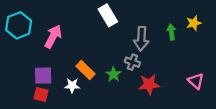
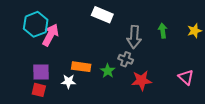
white rectangle: (108, 15) -> (102, 15), turned -36
yellow star: (194, 23) -> (194, 31), moved
cyan hexagon: (19, 25) -> (36, 24), moved
orange rectangle: (86, 70) -> (81, 67), turned -36

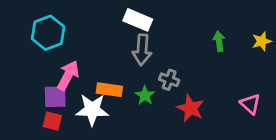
pink arrow: (50, 35) -> (68, 75), moved
gray arrow: (134, 37) -> (142, 50), moved
red star: (142, 80) -> (190, 108), turned 30
white star: (68, 81) -> (92, 110), size x1.6

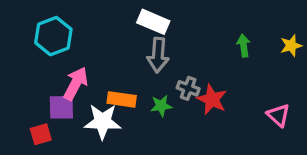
green star: (145, 95) -> (161, 106), turned 30
red star: (190, 108) -> (212, 99), moved
red square: (52, 121) -> (41, 134), moved, turned -30

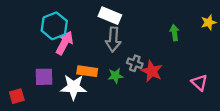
cyan hexagon: (53, 36) -> (54, 26), moved
yellow star: (291, 46) -> (208, 22), moved
pink arrow: (76, 84) -> (64, 43), moved
red square: (41, 134) -> (17, 96), moved

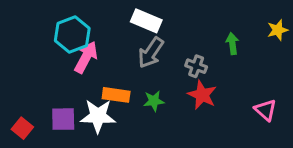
gray arrow: (113, 39) -> (151, 53), turned 30
gray cross: (135, 63) -> (196, 66), moved
purple square: (44, 77) -> (63, 119), moved
red square: (17, 96) -> (22, 128), turned -35

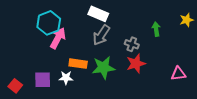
red star: (202, 95) -> (136, 64), turned 30
green star: (154, 101) -> (103, 68), size x1.6
pink triangle: (266, 110) -> (178, 74), turned -49
white star: (98, 116) -> (66, 78), size x0.6

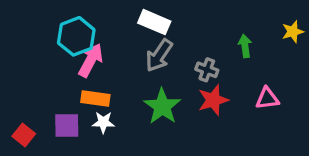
orange rectangle: (78, 64) -> (95, 98), moved
green star: (103, 68) -> (162, 106), turned -30
pink triangle: (178, 74) -> (267, 98), moved

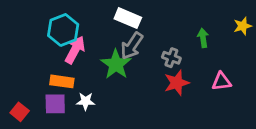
orange rectangle: (95, 98) -> (62, 81), moved
green star: (162, 106) -> (116, 64), moved

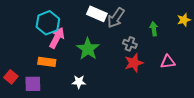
gray arrow: (132, 46) -> (116, 18), moved
white star: (86, 101) -> (79, 82), moved
purple square: (55, 104) -> (33, 84), moved
red square: (20, 112) -> (11, 77), moved

